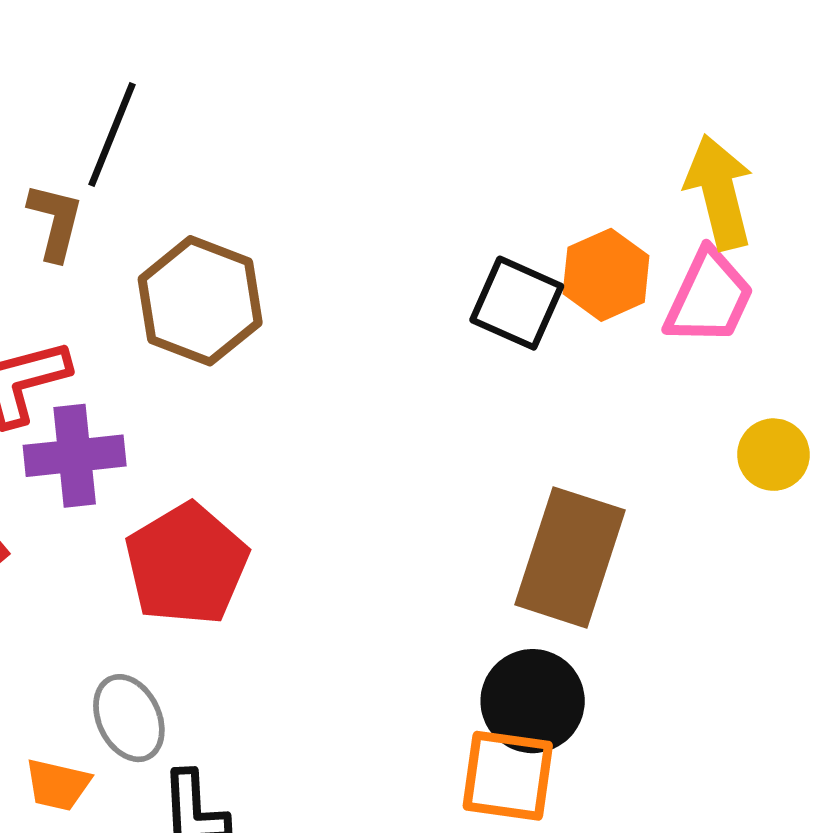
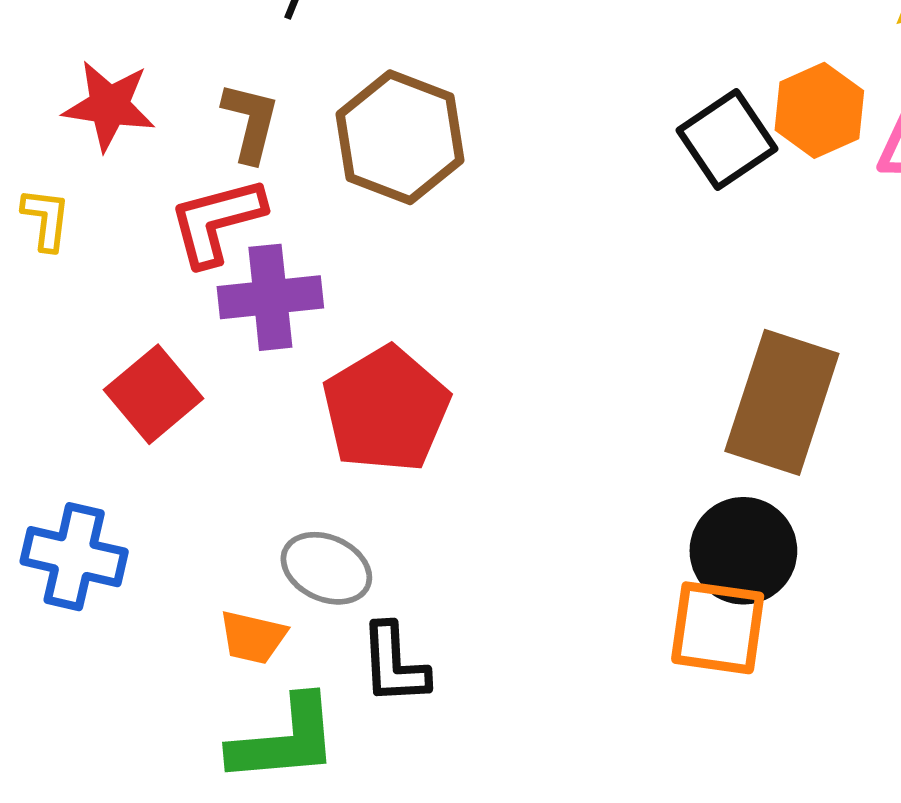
brown L-shape: (55, 222) -> (250, 122), moved
black square: (517, 303) -> (727, 140), turned 32
gray ellipse: (129, 718) -> (326, 568), turned -40

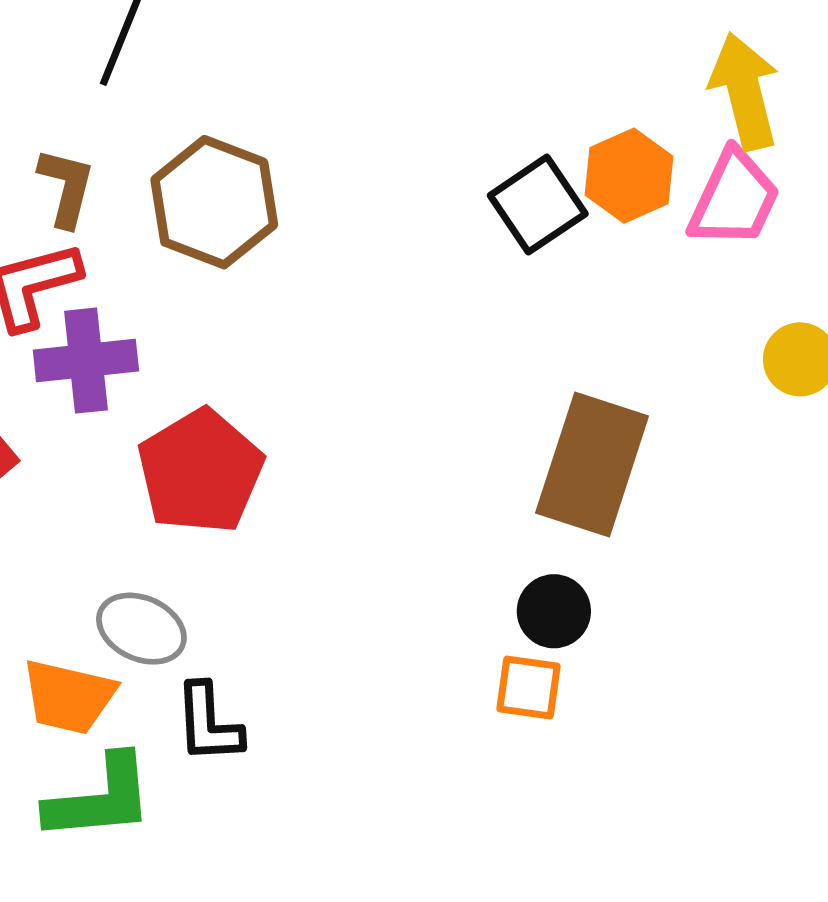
black circle: (743, 551) -> (554, 611), size x0.7
orange square: (718, 628) -> (528, 687), size x0.7
orange trapezoid: (253, 637) -> (69, 697), size x1.4

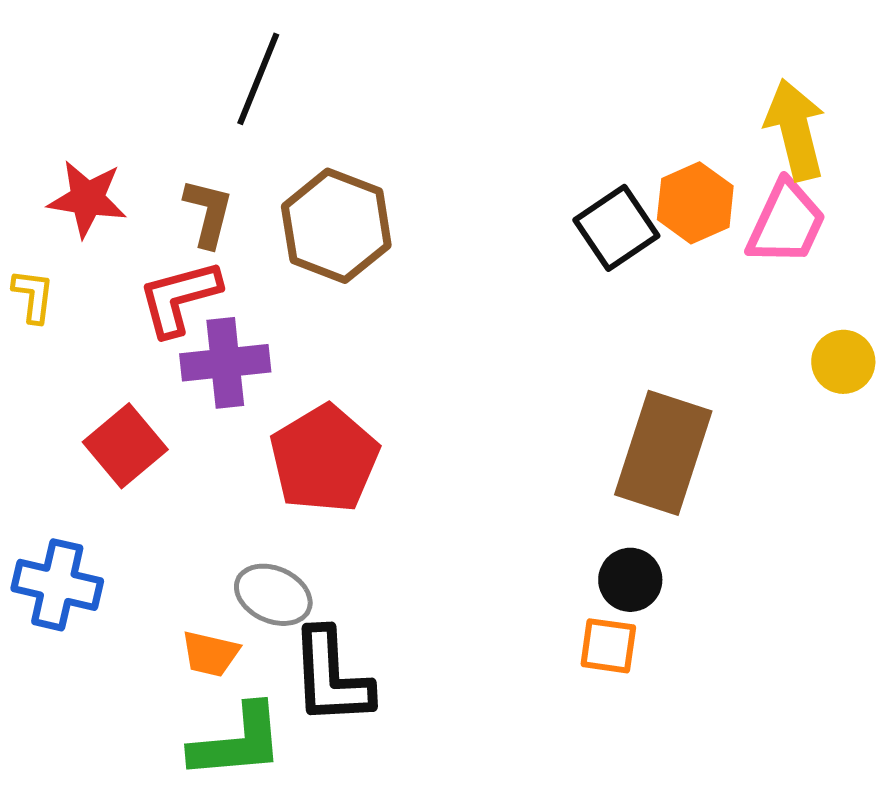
orange trapezoid: (69, 697) -> (210, 654), size x0.7
black L-shape: (208, 723) -> (331, 677), size x1.4

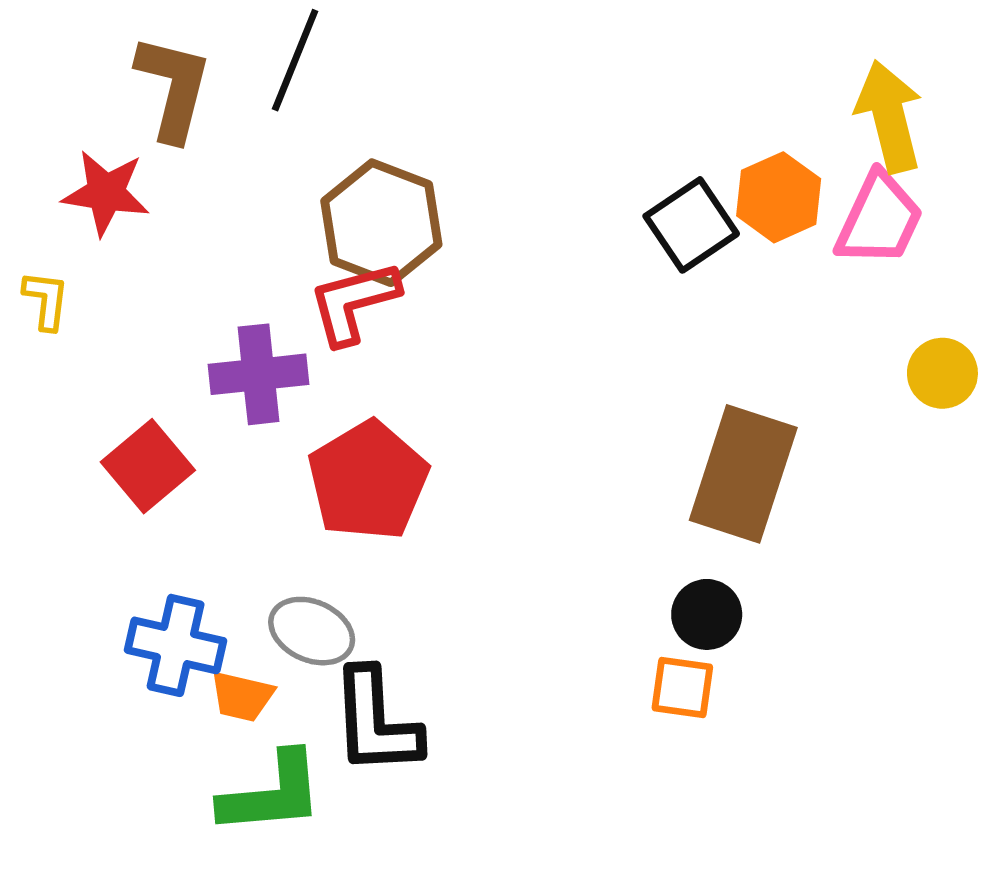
brown L-shape: (208, 213) -> (173, 88), moved, size x1.4
red L-shape: (179, 298) -> (354, 302), moved
blue cross: (57, 585) -> (176, 645), moved

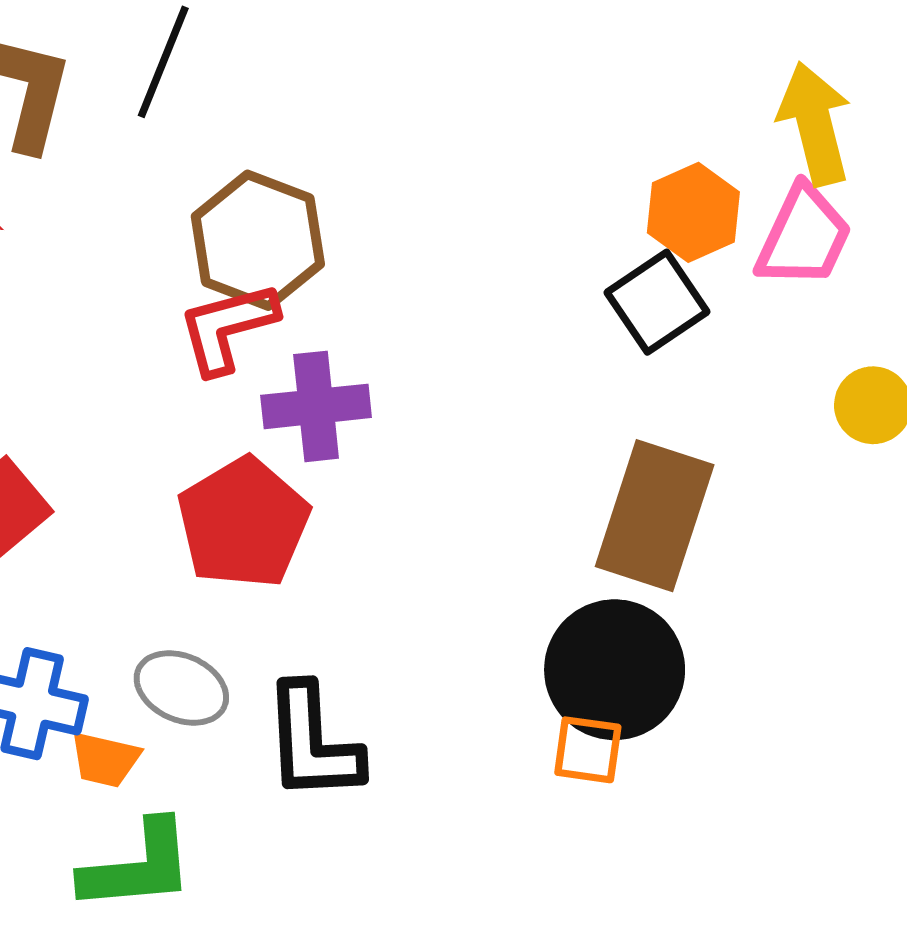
black square: (691, 225) -> (657, 302), moved
purple cross: (259, 374) -> (316, 406), moved
black circle: (707, 614) -> (615, 670), size x1.8
black L-shape: (376, 722) -> (312, 743), moved

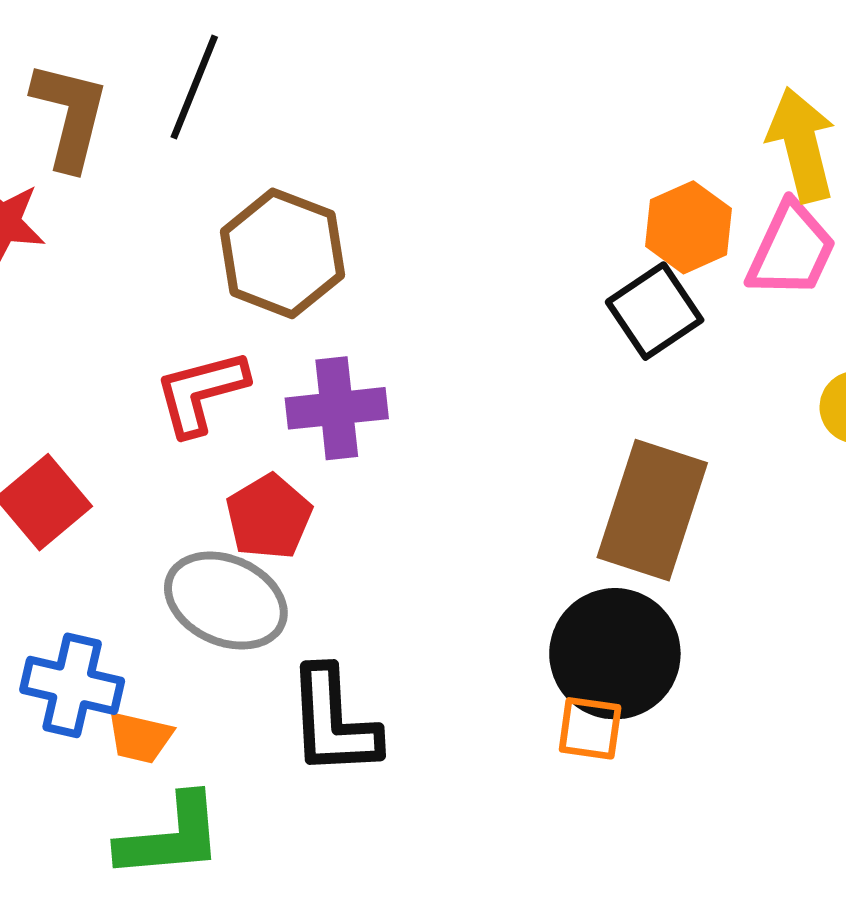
red L-shape: (227, 328) -> (201, 392), moved
red pentagon: (243, 523) -> (269, 517), size x0.7
gray ellipse: (181, 688) -> (226, 601), moved, size x1.4

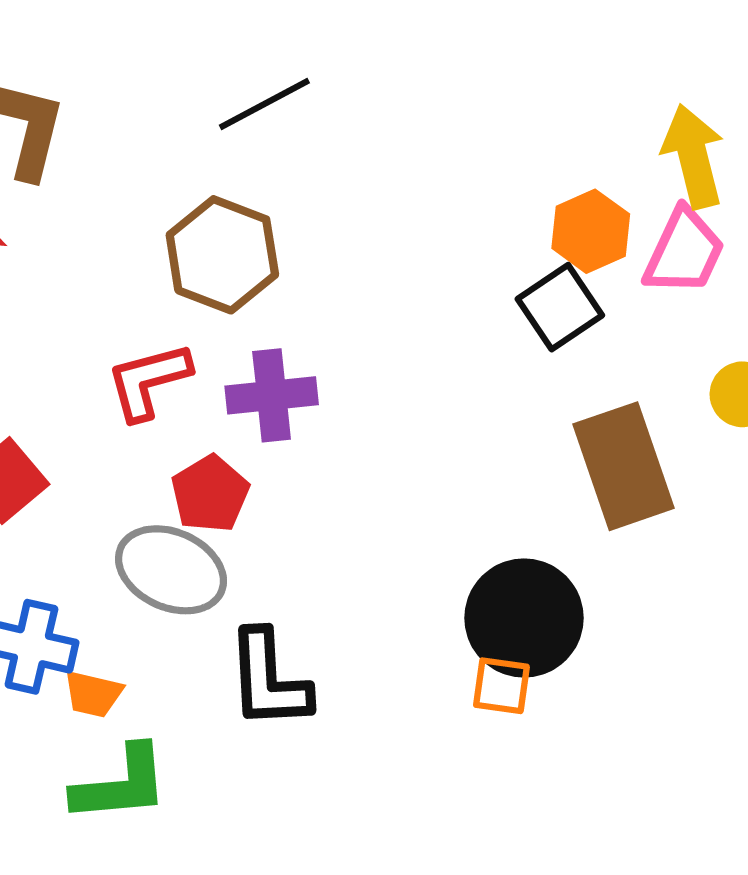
black line: (194, 87) -> (264, 104), moved, turned 40
brown rectangle: (652, 510) -> (624, 466), moved, turned -37

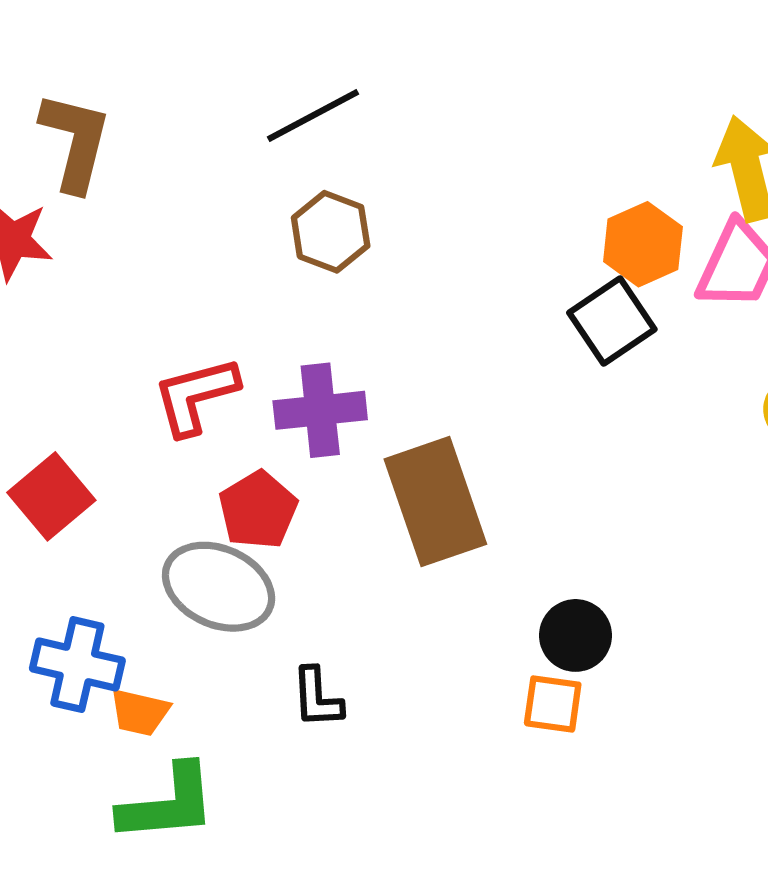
brown hexagon: (222, 255) -> (331, 232), moved, size x0.7
brown rectangle: (624, 466) -> (435, 502), moved
black circle: (524, 618) -> (576, 635), size x0.6
black L-shape: (268, 680) -> (317, 698), size x0.6

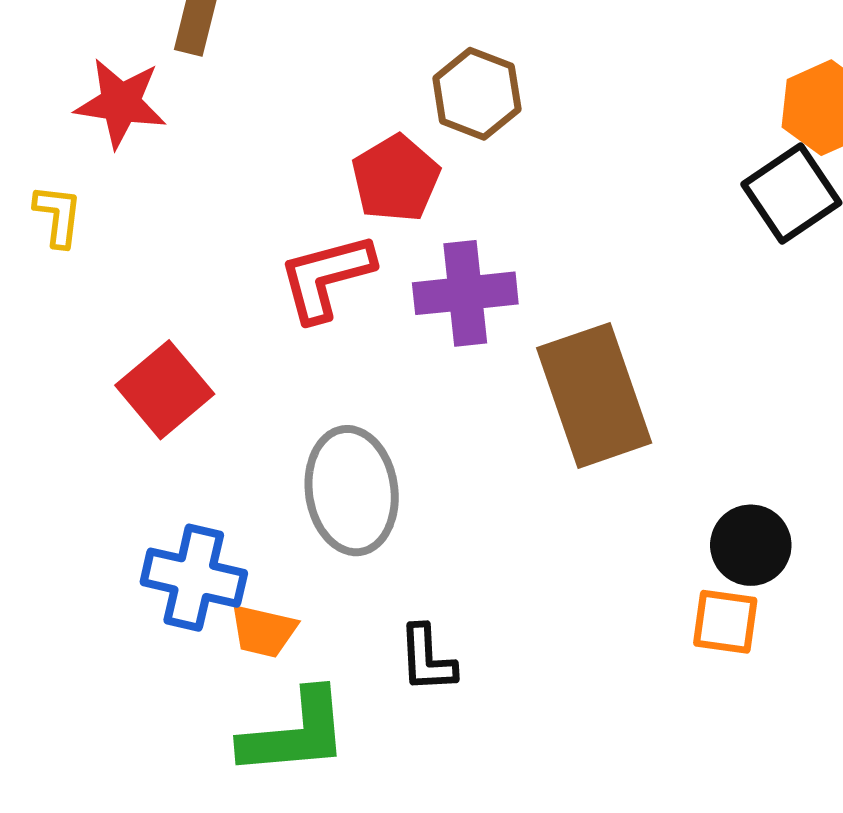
red pentagon: (258, 510) -> (396, 178), moved
gray ellipse: (219, 587) -> (352, 491), turned 58
black L-shape: (317, 698) -> (427, 659), moved

